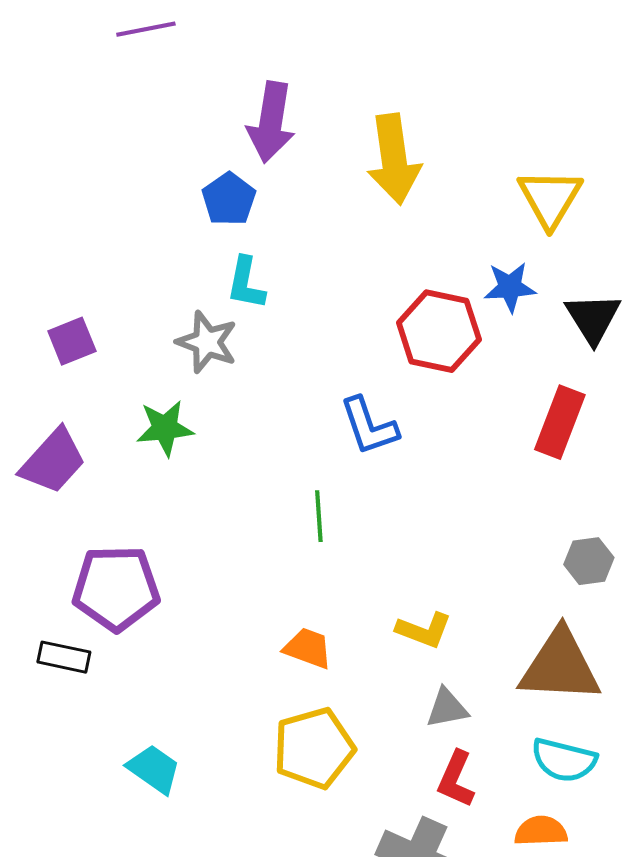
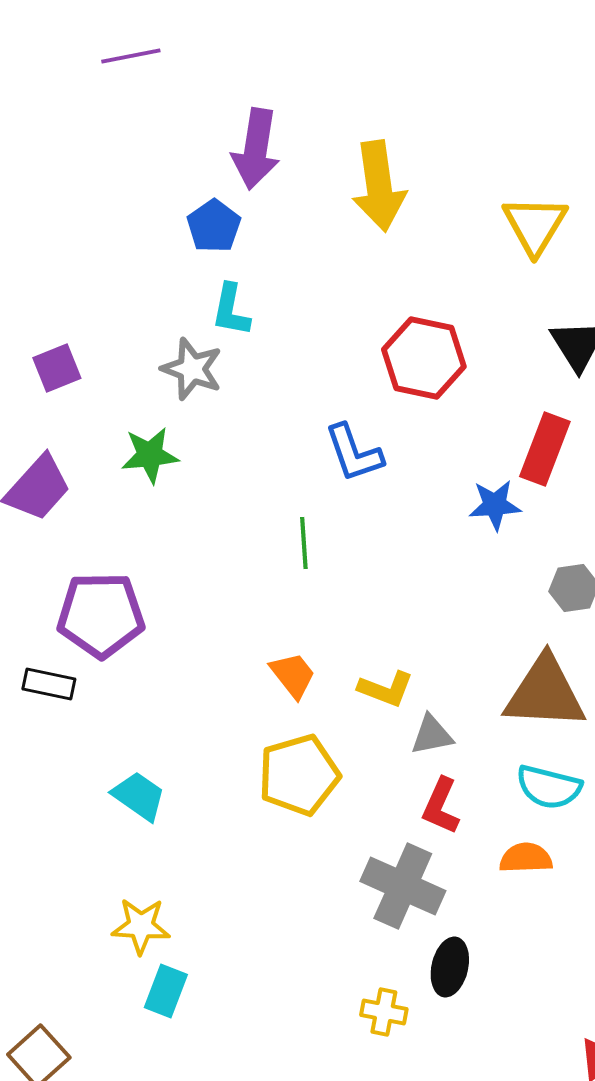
blue star: (510, 287) -> (495, 505), moved
yellow L-shape: (424, 630) -> (386, 689), moved
orange trapezoid: (308, 648) -> (293, 675), turned 32

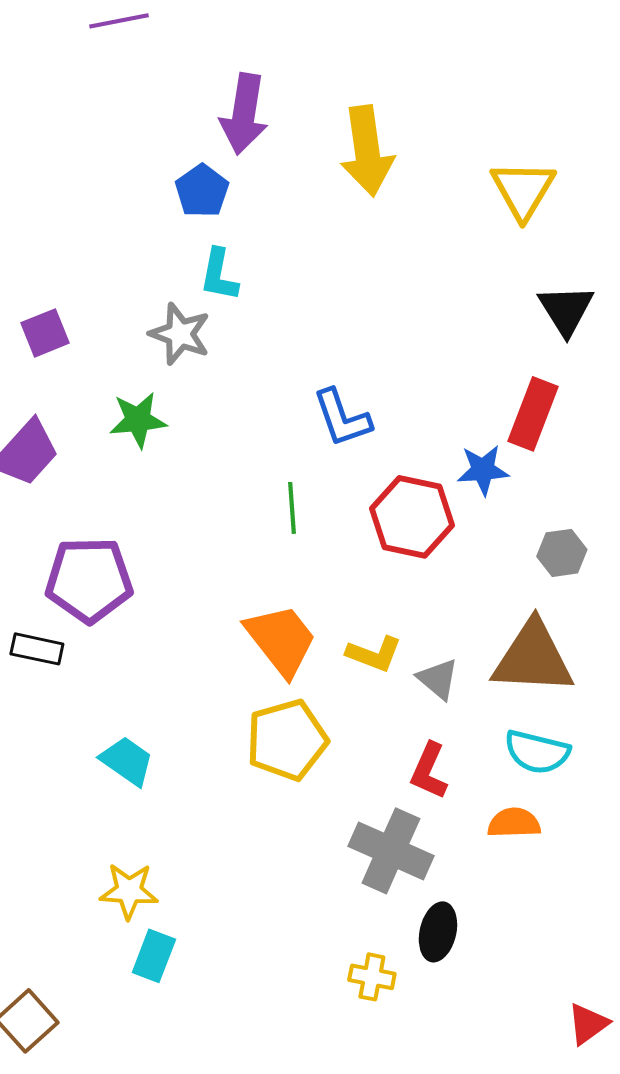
red hexagon: (424, 358) -> (412, 517), moved
orange trapezoid: (293, 675) -> (281, 640), size x1.6
gray triangle: (432, 735) -> (438, 679), moved, turned 51

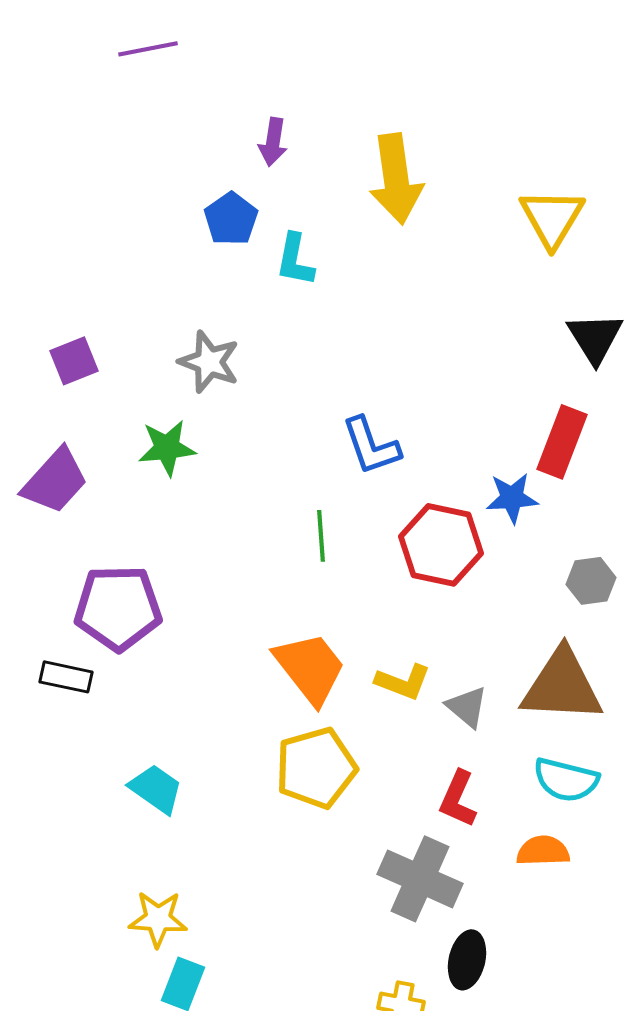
purple arrow: (244, 114) -> (273, 142), size x0.6
cyan L-shape: (219, 275) -> (295, 260), moved

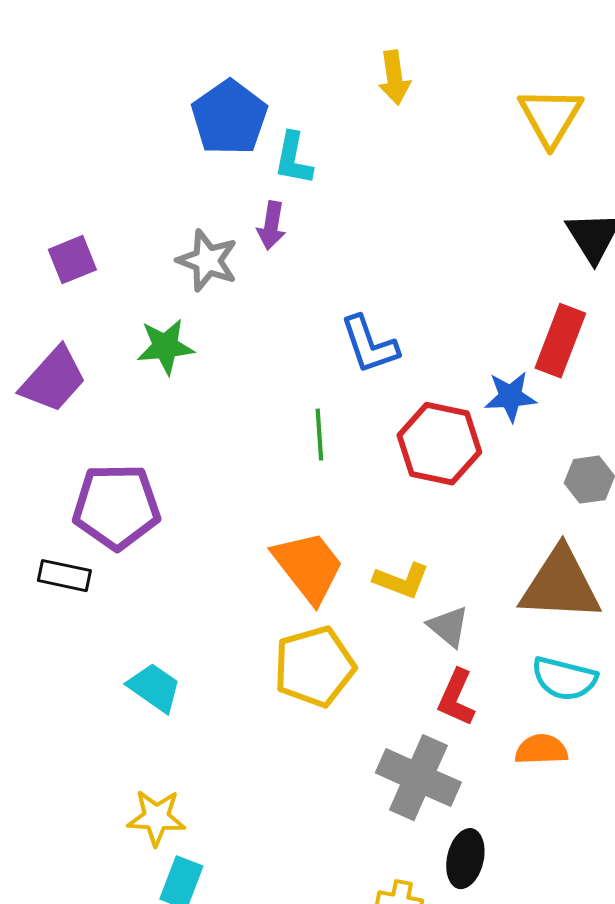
purple arrow: (273, 142) -> (271, 226), moved
yellow arrow: (396, 179) -> (394, 78), size x0.6
blue pentagon: (231, 219) -> (229, 118), size x1.4
gray triangle: (467, 707) -> (448, 627), moved

